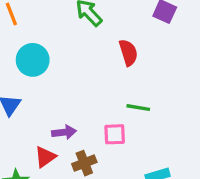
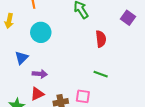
purple arrow: (64, 132) -> (40, 74), moved
pink square: (115, 134) -> (83, 96), moved

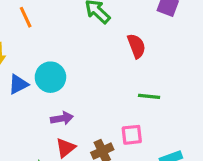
cyan circle: (41, 32) -> (50, 77), moved
blue triangle: (22, 58) -> (18, 84), moved, turned 32

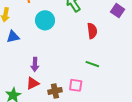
cyan circle: (50, 77) -> (45, 20), moved
purple arrow: (62, 118) -> (35, 64), turned 88

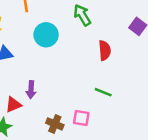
red triangle: (33, 83) -> (13, 105), moved
brown cross: (55, 91) -> (55, 124), turned 32

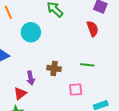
red semicircle: (105, 50) -> (93, 29), moved
brown cross: (55, 124) -> (54, 68), moved

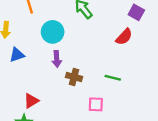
red semicircle: (93, 29) -> (124, 37), turned 56
purple arrow: (31, 78) -> (57, 59), moved

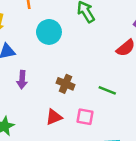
purple arrow: (57, 59) -> (22, 80), moved
red triangle: (31, 101) -> (54, 117), moved

